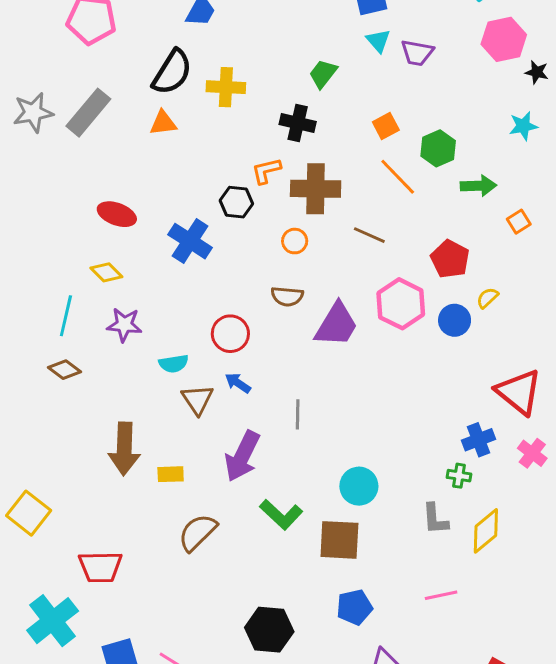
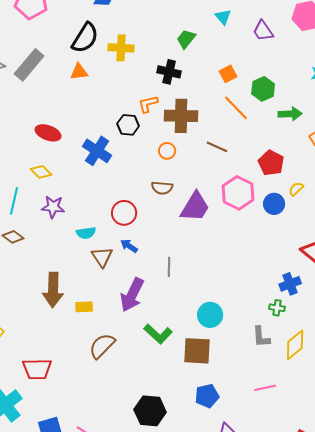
purple trapezoid: (417, 53) -> (263, 31), moved, turned 45

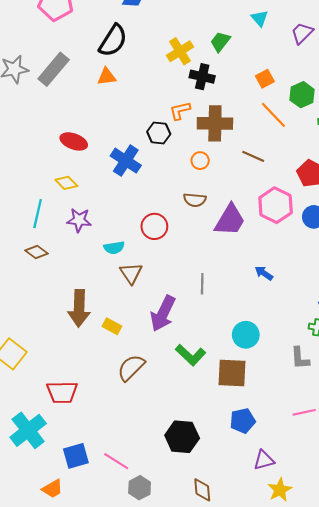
purple trapezoid: (263, 31) -> (302, 33), turned 80
yellow cross: (121, 48) -> (180, 51), moved, turned -35
blue arrow: (129, 246) -> (264, 273), moved
yellow rectangle: (84, 307) -> (112, 326), turned 30

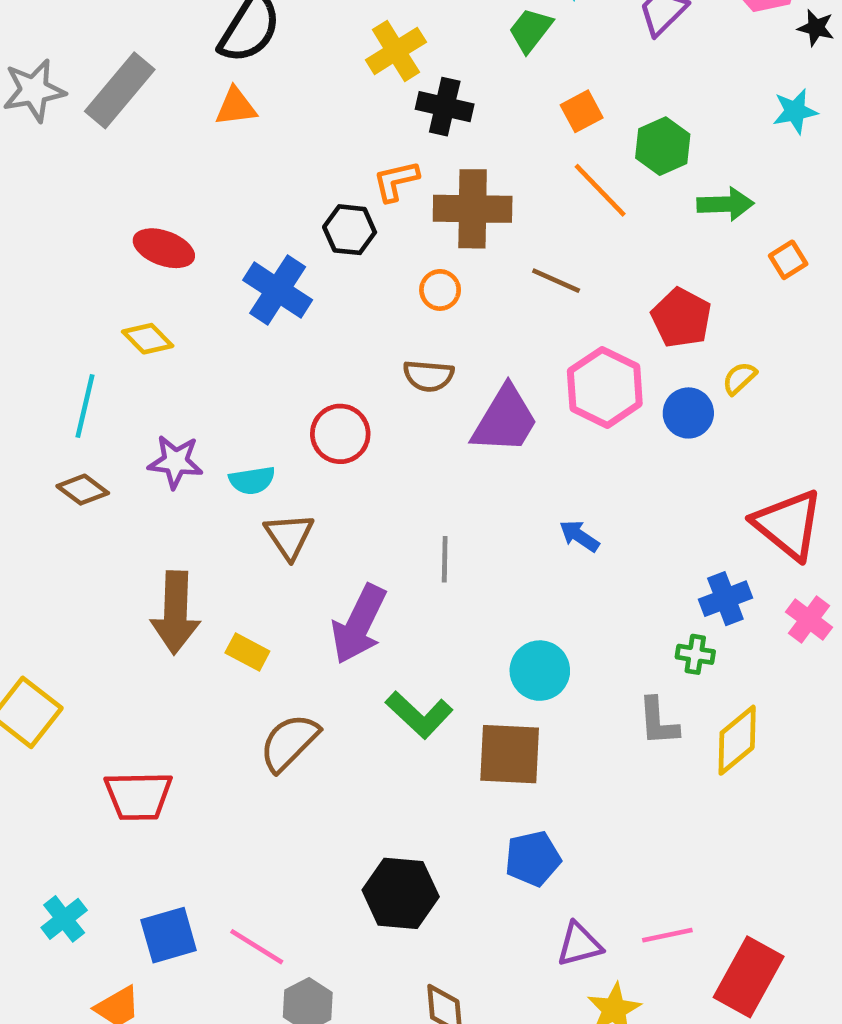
green trapezoid: (220, 42) -> (531, 30), moved
purple star: (79, 220) -> (175, 462), moved
pink line: (304, 412) -> (667, 935), moved
cyan cross: (28, 430) -> (64, 919), moved, size x0.6

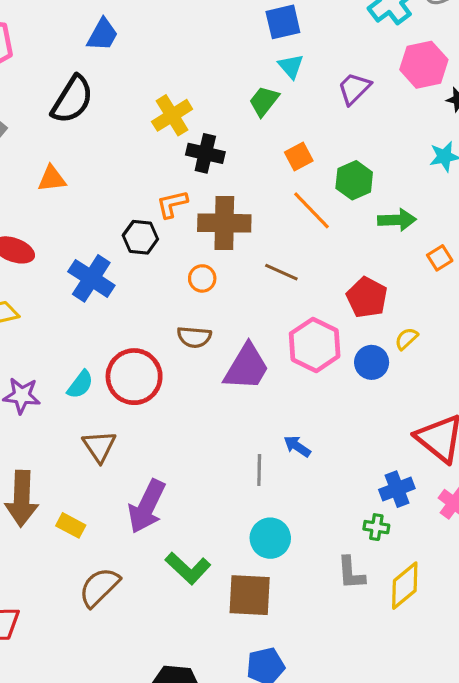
orange triangle: (236, 107) -> (52, 179), moved
red circle: (340, 434) -> (134, 377), size x1.4
cyan semicircle: (252, 480) -> (80, 385), moved, turned -44
gray line: (445, 559) -> (259, 470), moved

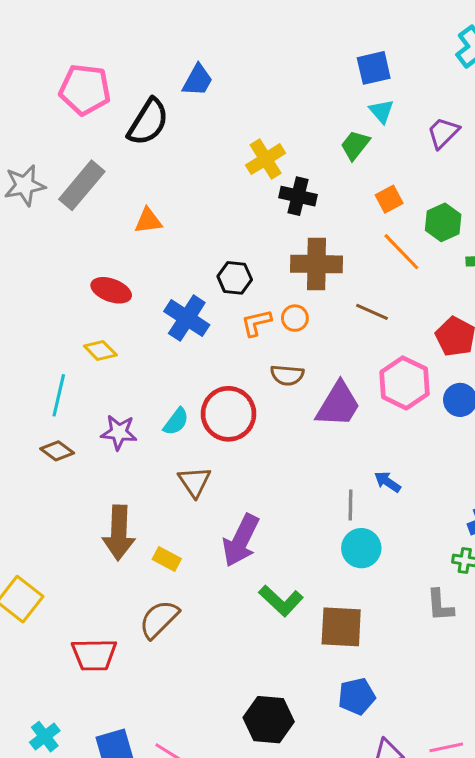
black semicircle: (72, 100) -> (148, 122), moved
orange L-shape: (172, 204) -> (256, 323), moved
cyan circle: (270, 538) -> (361, 548), moved
brown semicircle: (99, 587) -> (159, 619), moved

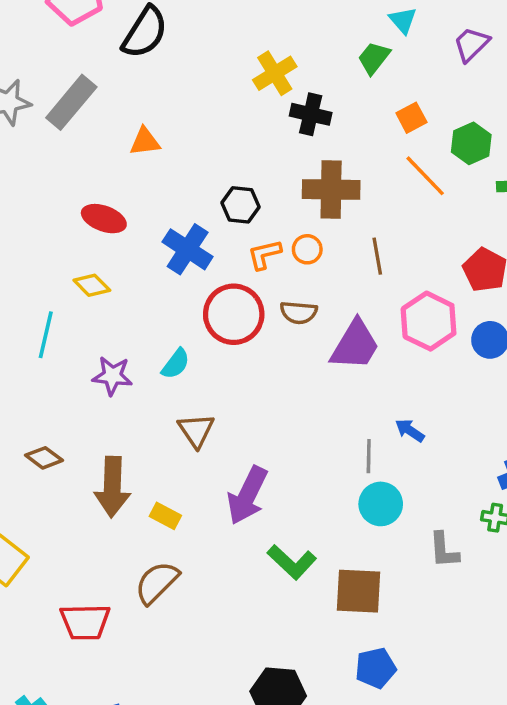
brown line: (372, 312) -> (377, 256), moved, turned 56
red circle: (228, 414) -> (234, 314), moved
brown diamond: (57, 451) -> (44, 458), moved
gray L-shape: (440, 605) -> (444, 550), moved

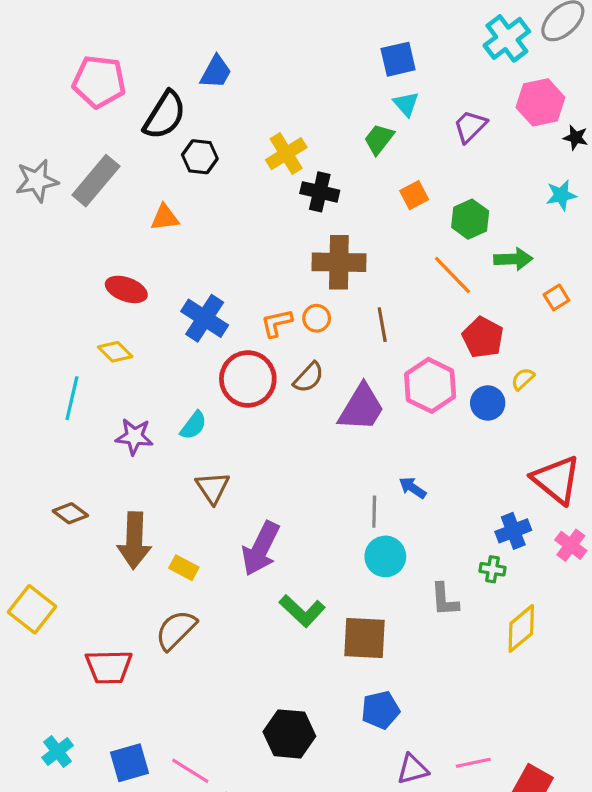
orange line: (425, 176) -> (452, 275), moved
black hexagon: (241, 205) -> (200, 157), moved
brown semicircle: (299, 313) -> (309, 377), turned -52

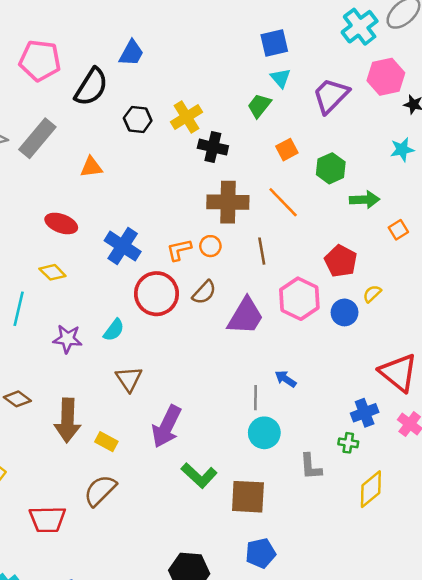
purple trapezoid: (470, 126) -> (331, 96), size x1.4
black hexagon: (200, 157) -> (138, 119), moved
orange line: (452, 275) -> (283, 202), moved

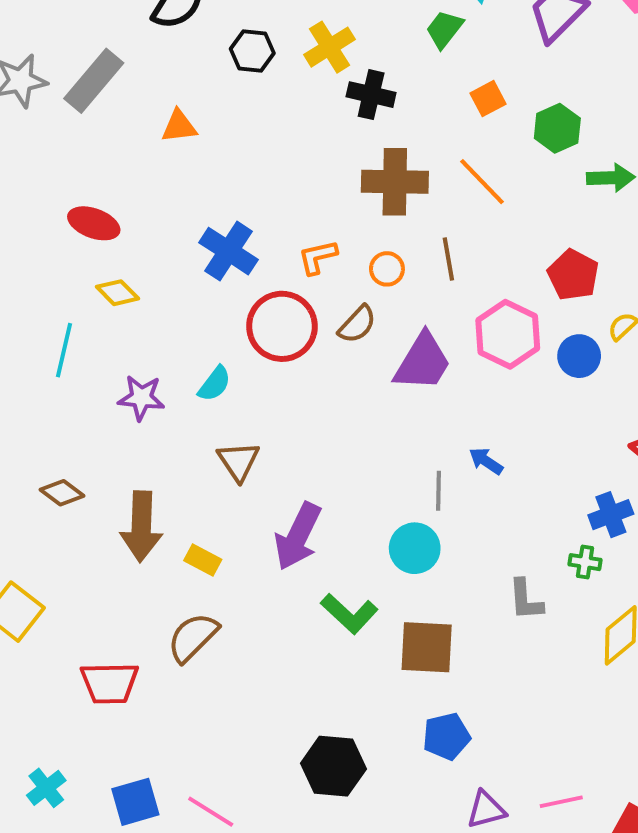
red ellipse: (61, 223) -> (94, 223), moved
orange circle: (210, 246) -> (387, 269), moved
cyan circle: (264, 433) -> (415, 548), moved

